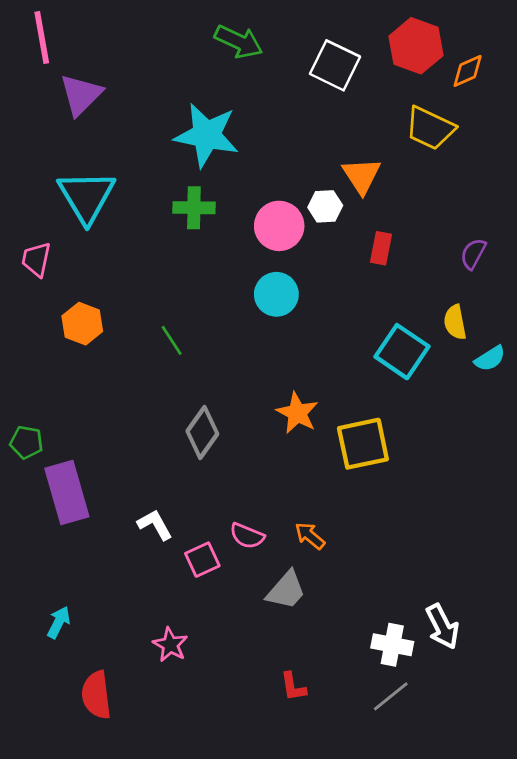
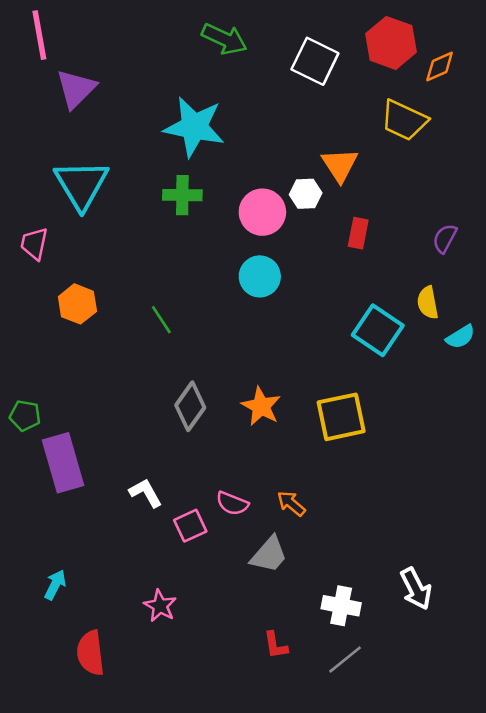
orange star: (297, 413) -> (261, 406), moved
white cross: (392, 645) -> (341, 606), moved
gray line: (391, 696) -> (345, 660), moved

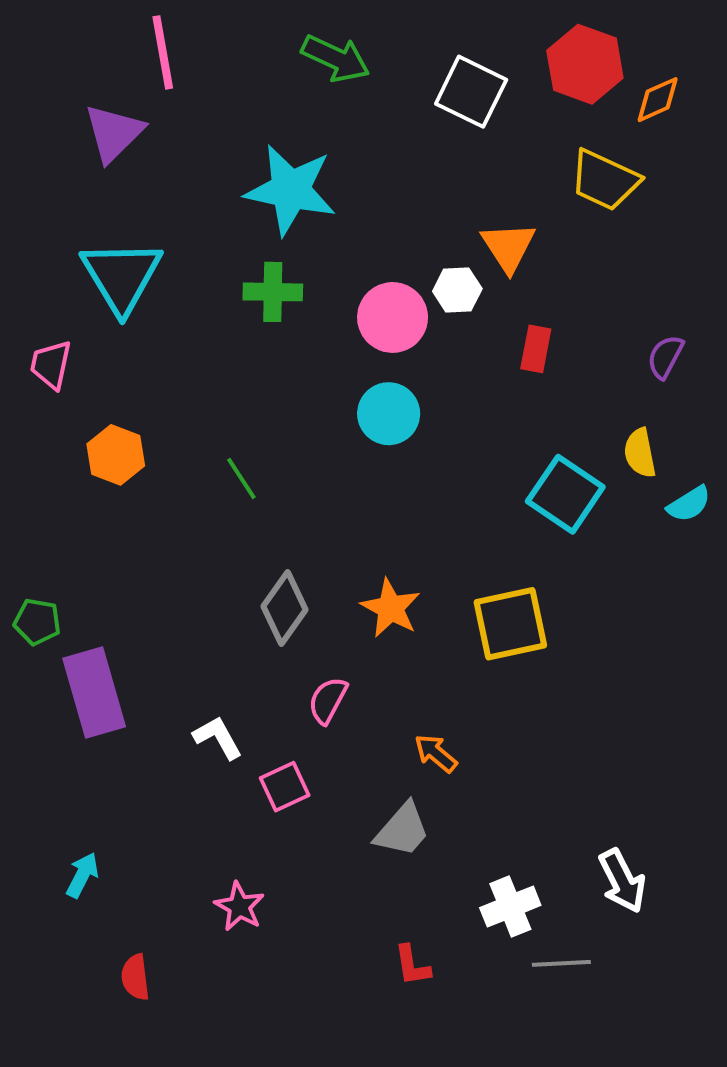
pink line: (39, 35) -> (163, 52), moved
pink semicircle: (232, 503) -> (328, 700), moved, turned 96
white cross: (341, 606) -> (510, 906), turned -33
red semicircle: (91, 653) -> (135, 977), size x0.7
gray line: (345, 660) -> (561, 963), moved, turned 36

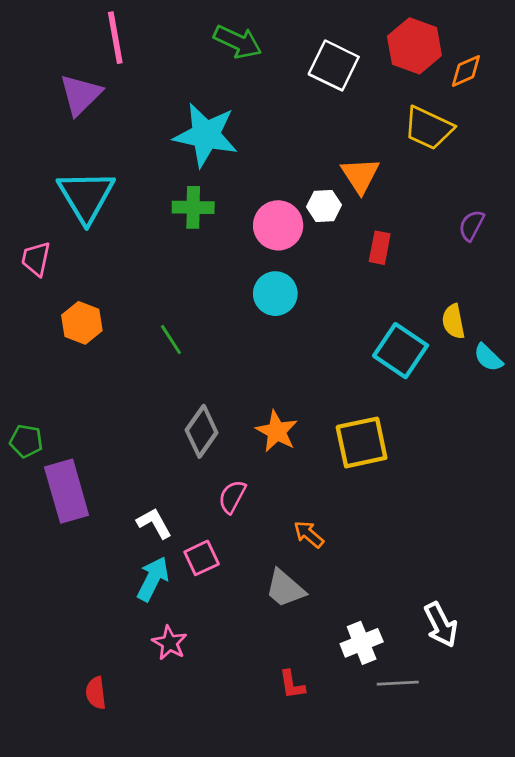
purple semicircle: (665, 357) -> (471, 225), moved
cyan semicircle: (689, 504) -> (488, 358), turned 76
gray trapezoid: (402, 830) -> (285, 589), turned 90
cyan arrow: (82, 875) -> (153, 579), moved, size x1.4

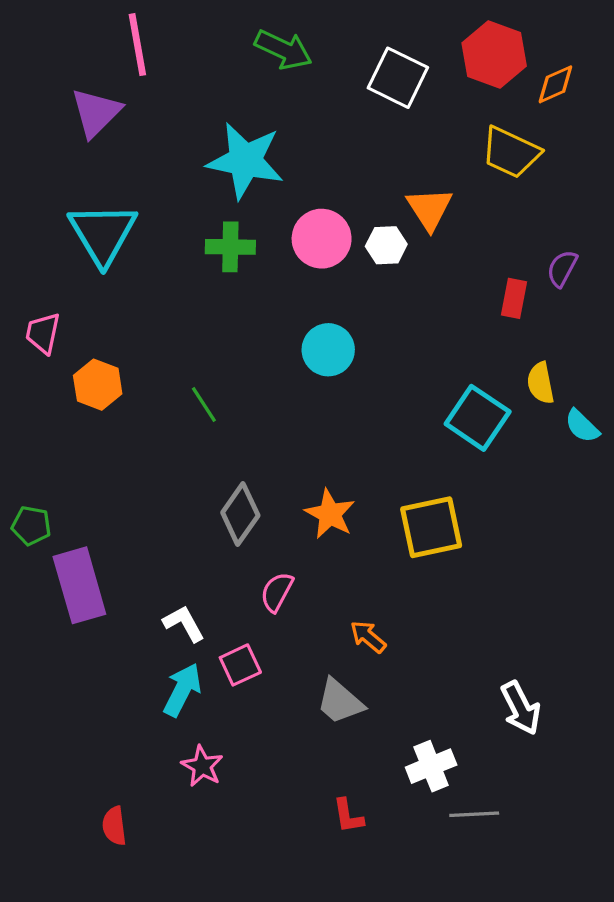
pink circle: (278, 225) -> (322, 239), moved
red rectangle: (380, 248) -> (514, 298), moved
pink trapezoid: (36, 259) -> (43, 333), moved
white arrow: (441, 625) -> (521, 708), moved

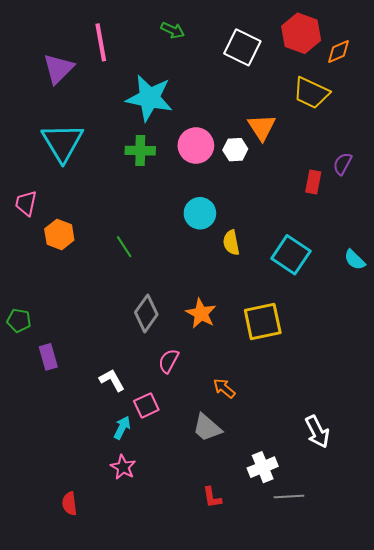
pink line: (137, 45) -> (101, 42), moved
green arrow: (283, 50) -> (173, 30), size x0.7
yellow semicircle: (541, 383) -> (231, 243), moved
purple rectangle: (79, 585) -> (48, 357), size x0.6
cyan arrow: (182, 690) -> (122, 428), moved, size x0.7

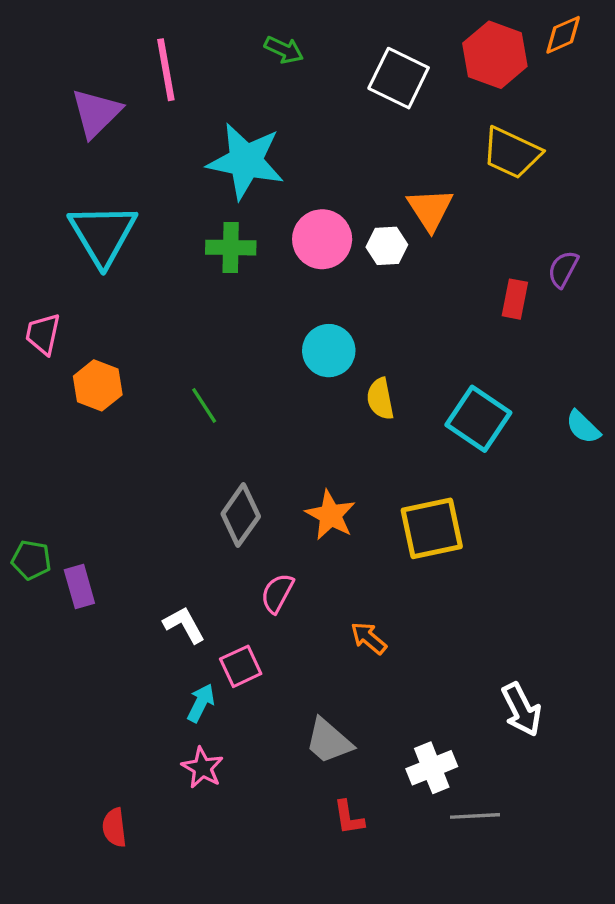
orange diamond: (338, 51) -> (563, 35), moved
green pentagon: (19, 320) -> (31, 560), moved
gray trapezoid: (207, 428) -> (329, 741), moved

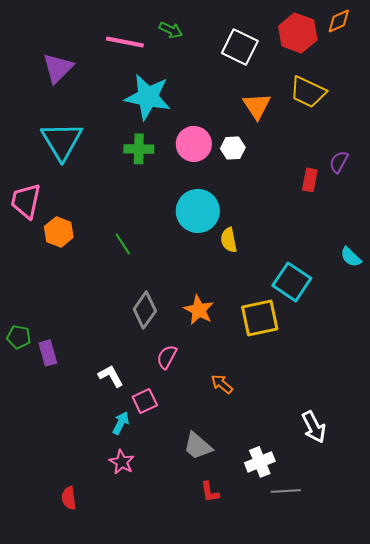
pink line: (166, 70) -> (125, 42), moved, turned -69
orange triangle: (430, 209) -> (257, 106), moved
pink trapezoid: (43, 334) -> (26, 201), size x1.4
cyan circle: (329, 351) -> (198, 211), size x1.4
cyan square: (478, 419) -> (292, 282), moved

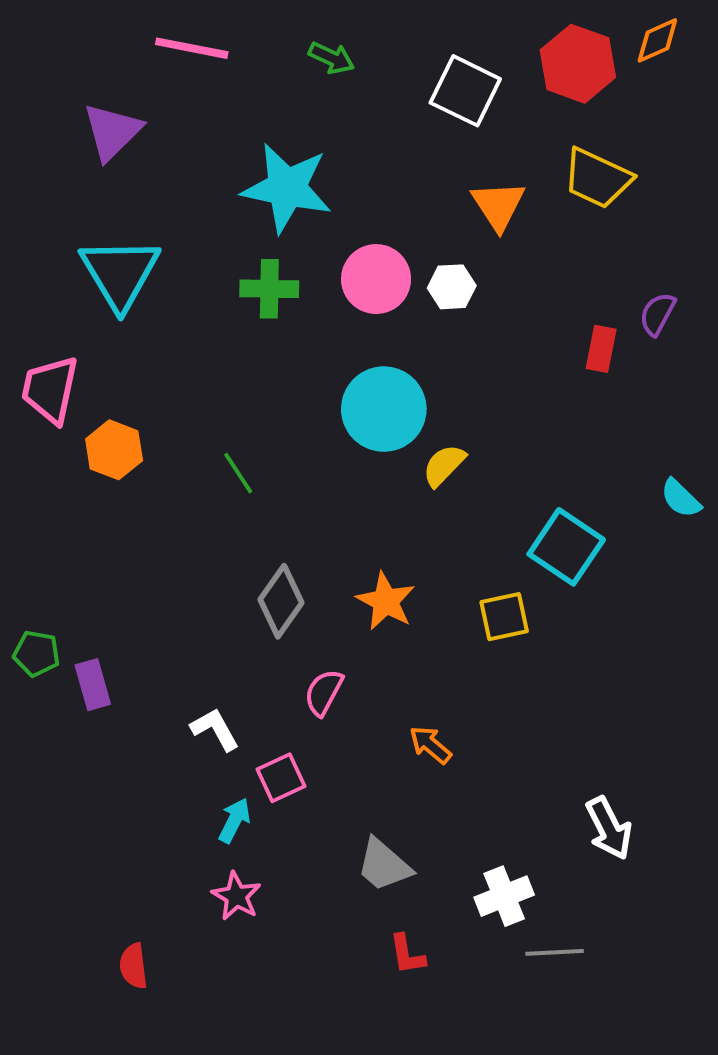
pink line: (125, 42) -> (192, 48), moved
yellow semicircle: (229, 240) -> (444, 465), turned 55
yellow square: (260, 318) -> (504, 617), size x0.7

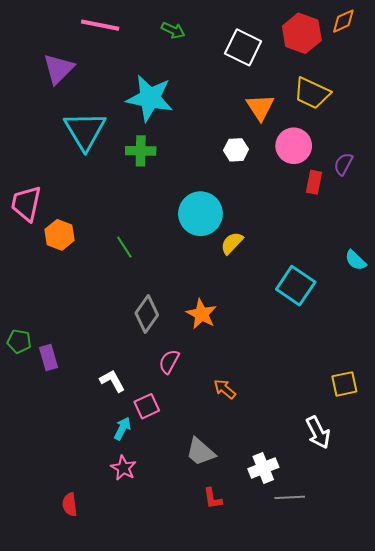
cyan triangle: (120, 273) -> (85, 131), moved
pink circle: (376, 279) -> (294, 146), moved
yellow square: (504, 617) -> (344, 384), moved

